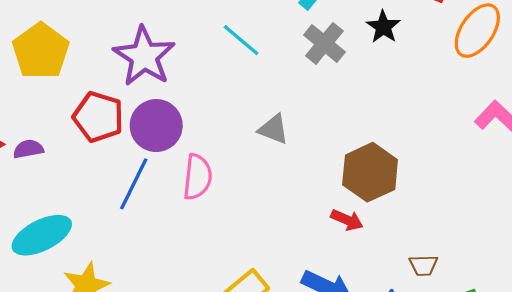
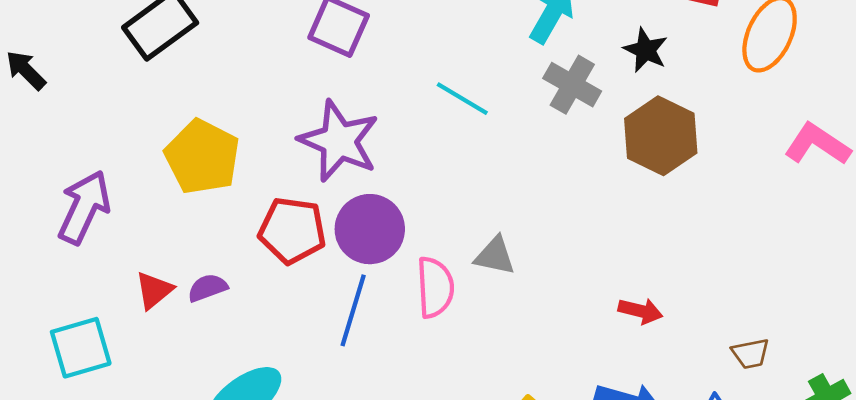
gray triangle: (273, 129) -> (495, 256), moved
brown hexagon: (370, 172) -> (661, 136), moved

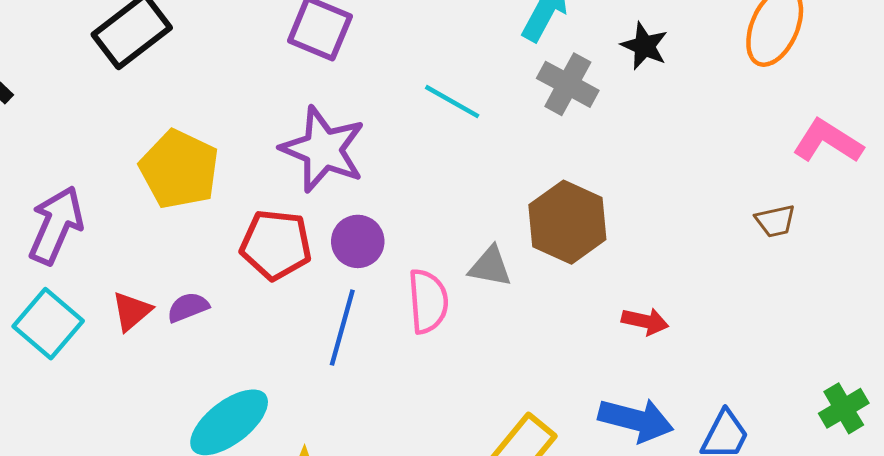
brown hexagon: (661, 136) -> (567, 222), moved
purple circle: (370, 229) -> (358, 241), size x0.7
cyan square: (81, 348) -> (48, 324), moved, turned -32
brown trapezoid: (750, 354) -> (775, 221), moved

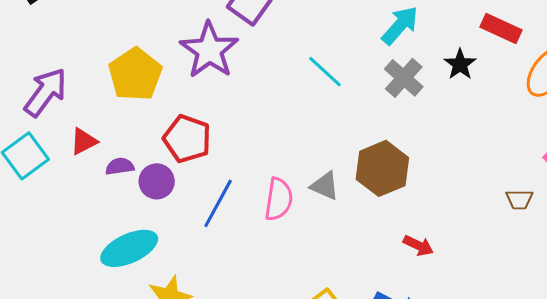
purple star: (323, 149) -> (209, 50), moved
purple circle: (358, 241) -> (157, 181), moved
red triangle: (132, 311) -> (84, 141), moved

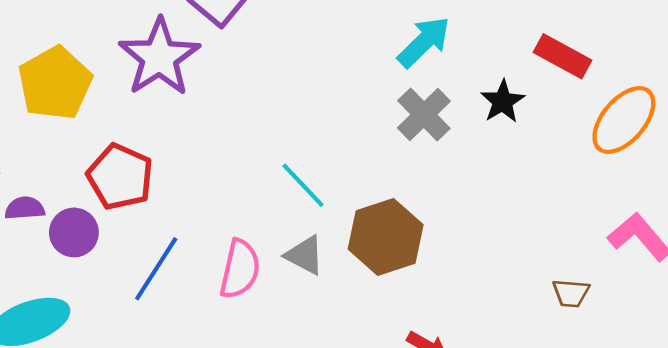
cyan line: (325, 72) -> (303, 185), moved

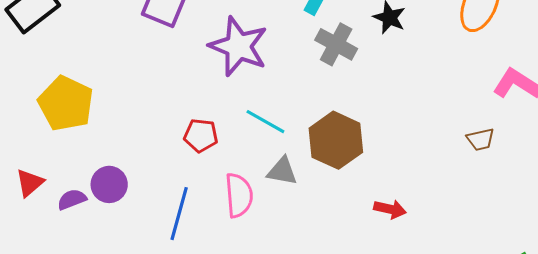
purple star: (159, 57) -> (239, 46), moved
red pentagon: (120, 177) -> (201, 135), moved, size x0.7
purple circle: (74, 232) -> (109, 184), moved

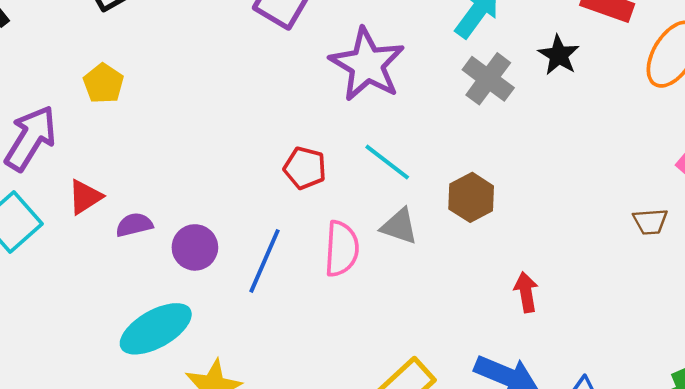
yellow pentagon: (66, 103) -> (103, 83), moved, size x0.6
brown hexagon: (336, 140) -> (471, 197), size x0.7
purple circle: (109, 184) -> (195, 247), moved
red arrow: (390, 209) -> (526, 292), turned -120

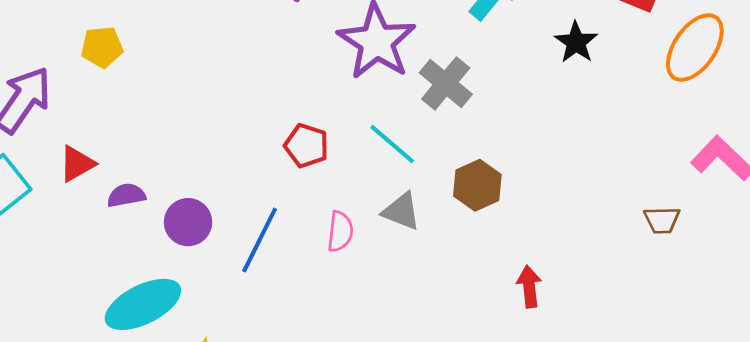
gray cross: (488, 79) -> (446, 83), moved
yellow pentagon: (103, 83) -> (102, 47), turned 30
pink semicircle: (342, 249) -> (340, 231), size x0.7

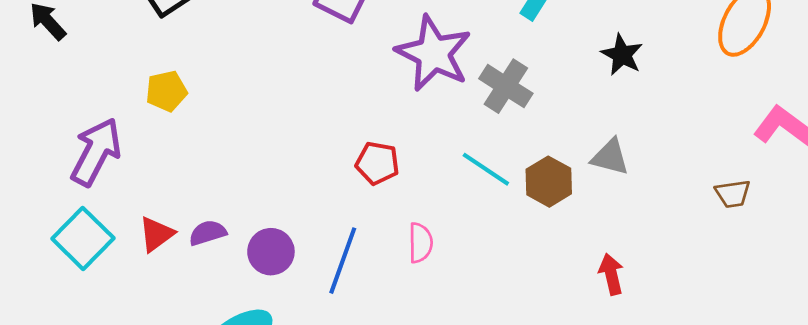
black star: (576, 42) -> (622, 55), moved
cyan line: (392, 144) -> (486, 169), moved
red triangle: (77, 164) -> (156, 234), moved
gray triangle: (401, 211) -> (610, 157), moved

